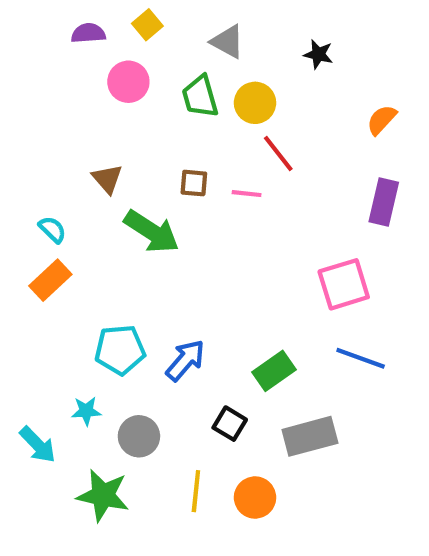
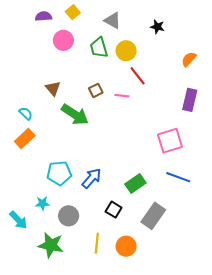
brown square: (194, 183) -> (96, 90), turned -32
gray rectangle: (310, 436) -> (153, 216), turned -40

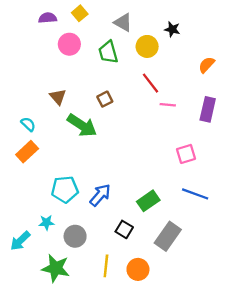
yellow circle: (126, 51) -> (147, 46), moved
pink line: (122, 96) -> (168, 105), moved
pink square: (170, 141) -> (186, 154), size x0.7
cyan arrow: (18, 220) -> (20, 241), turned 90

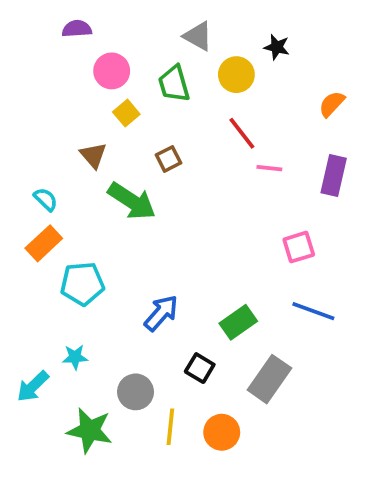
yellow square: (80, 13) -> (126, 113), moved
cyan pentagon: (65, 189) -> (82, 284), moved
gray circle: (75, 236) -> (136, 392), moved

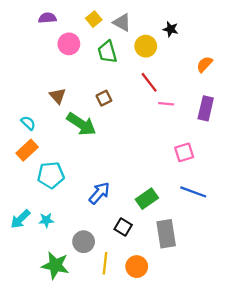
yellow square: (126, 113) -> (94, 19), moved
gray rectangle: (269, 379) -> (166, 234), turned -44
cyan arrow: (33, 386) -> (20, 219), moved

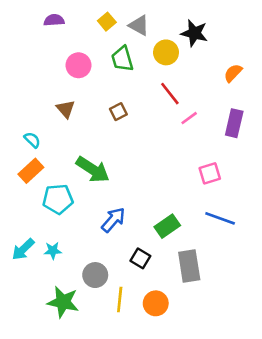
black star: (171, 29) -> (194, 33), size x1.5
pink circle: (69, 44) -> (78, 65), moved
pink line: (166, 104) -> (189, 118), turned -42
green arrow: (81, 124) -> (93, 170), moved

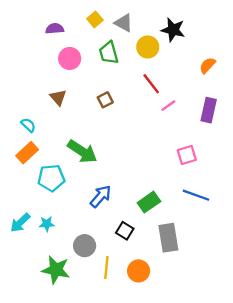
purple semicircle: (54, 20) -> (55, 29), moved

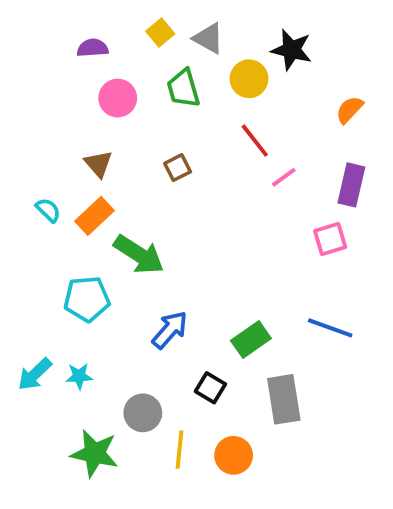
orange rectangle: (27, 153) -> (95, 216), moved
pink square: (187, 155) -> (330, 239), moved

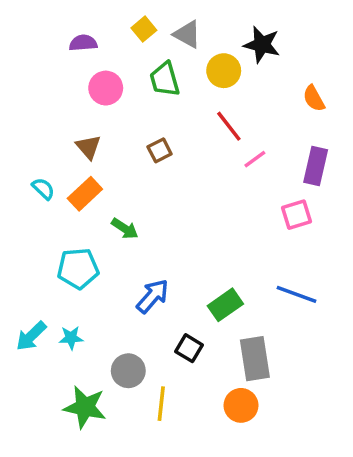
orange semicircle: (349, 110) -> (314, 98), turned -72
green arrow: (139, 254) -> (125, 228), size x0.6
orange circle: (234, 455) -> (241, 405), moved

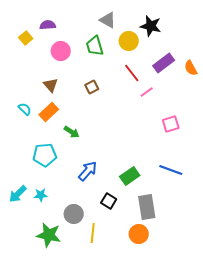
yellow square: (144, 29) -> (26, 38), moved
orange semicircle: (314, 98) -> (191, 68), moved
purple rectangle: (316, 166) -> (164, 63), moved, turned 40

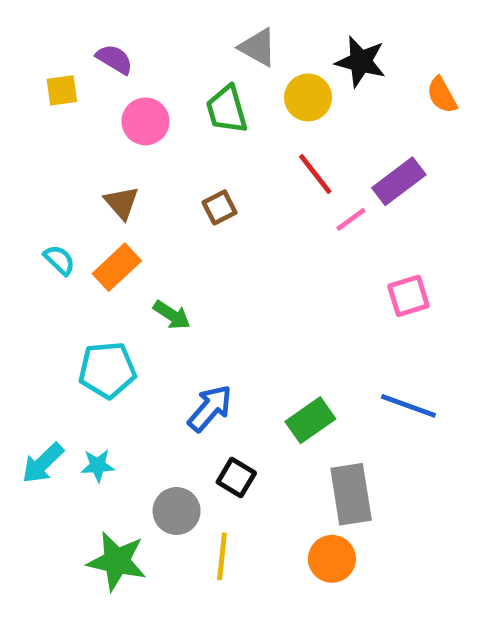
purple semicircle: (48, 25) -> (114, 59), turned 35
yellow square: (26, 38) -> (62, 90), turned 32
purple rectangle: (164, 63) -> (399, 181), moved
orange semicircle: (191, 68) -> (442, 95), moved
black square: (109, 201) -> (236, 478), moved

